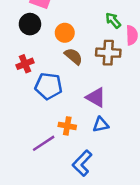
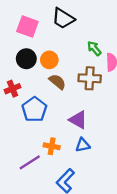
black circle: (30, 24) -> (26, 59), moved
blue pentagon: (49, 86) -> (34, 109), turned 30

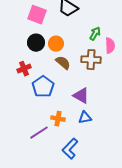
green arrow: (94, 48) -> (95, 34), turned 72

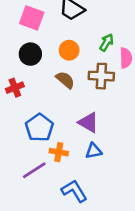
orange circle: (56, 44) -> (69, 50), moved
blue pentagon: (43, 87) -> (39, 128), moved
blue L-shape: (70, 149) -> (74, 191), turned 105

